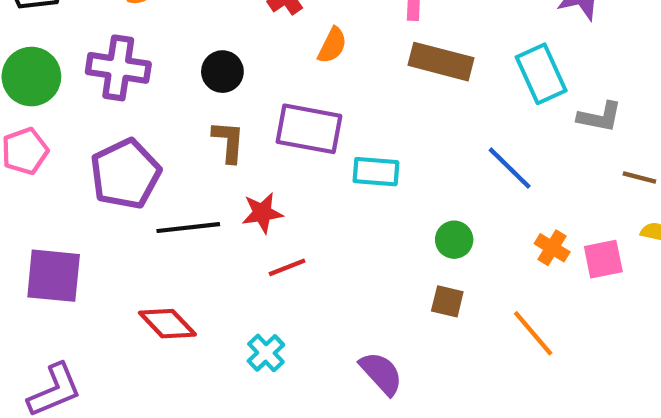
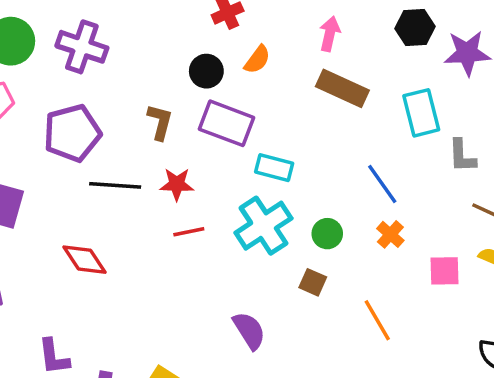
black circle: (222, 72) -> (206, 71), moved
gray L-shape: (600, 117) -> (462, 156), turned 66
orange cross: (552, 248) -> (390, 234), moved
cyan cross: (266, 353) -> (263, 226), moved, size x1.8

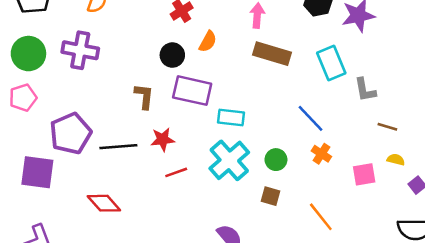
purple pentagon: (72, 133) -> (71, 133), moved

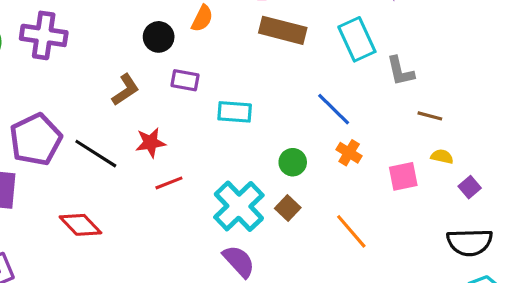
purple rectangle: (192, 91) -> (185, 80), size x0.6
brown L-shape: (144, 96) -> (125, 90), turned 52
black line: (118, 147) -> (96, 154), turned 39
cyan cross: (229, 160) -> (239, 206), moved
brown square: (271, 196) -> (288, 208), turned 30

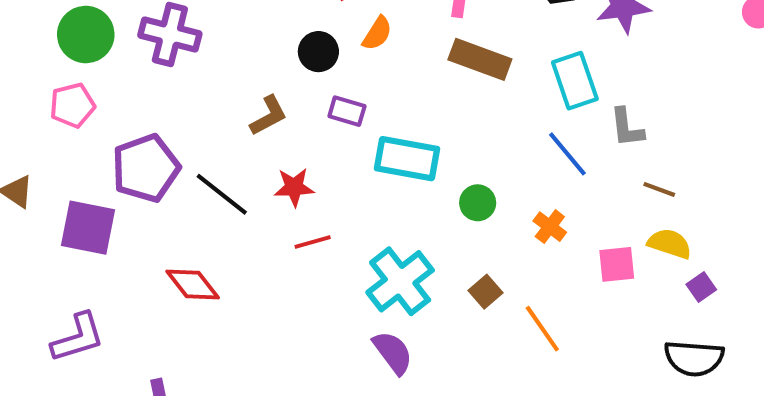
blue line: (334, 109) -> (567, 154), moved
cyan rectangle: (235, 112) -> (407, 159), size x1.4
yellow semicircle: (442, 156) -> (670, 244), size x1.5
green circle: (293, 162) -> (478, 203), moved
brown square: (288, 208) -> (485, 292), moved

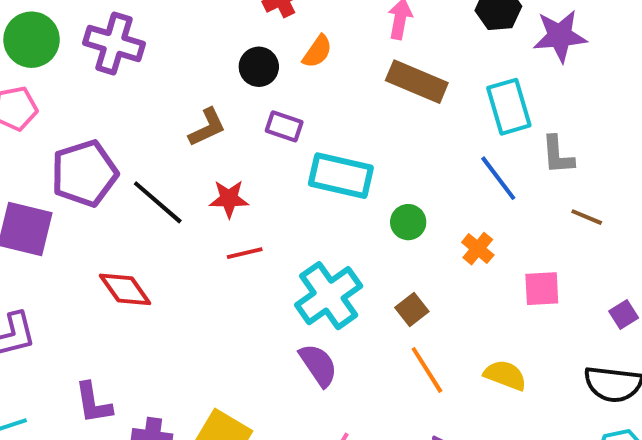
yellow semicircle: (670, 244) -> (505, 375), moved
orange line: (542, 329) -> (427, 370), moved

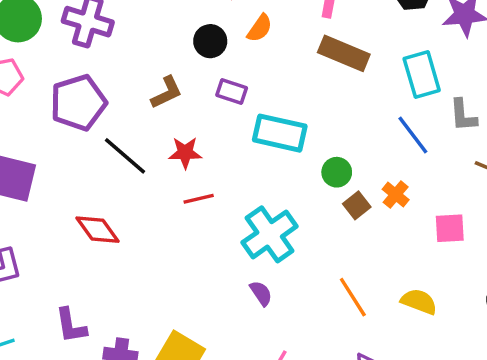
purple pentagon: (84, 173) -> (78, 103), moved
brown square: (412, 309) -> (357, 205), moved
purple semicircle: (318, 365) -> (261, 293), size x0.7

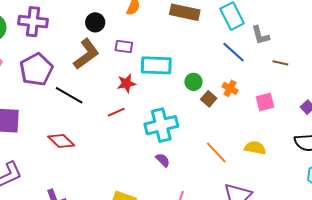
black circle: (210, 41) -> (95, 22), moved
brown L-shape: (167, 92) -> (86, 54), size x1.5
red star: (185, 153) -> (126, 83), moved
cyan cross: (270, 234) -> (161, 125), turned 32

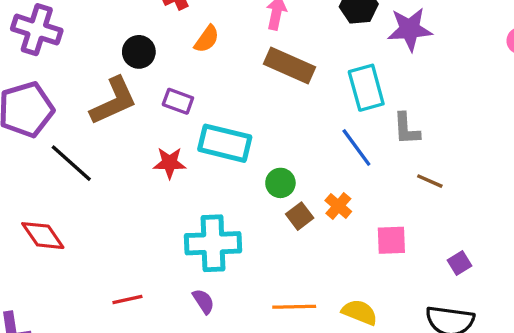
red line: (116, 112) -> (127, 300), moved
orange line: (216, 152) -> (294, 307), turned -60

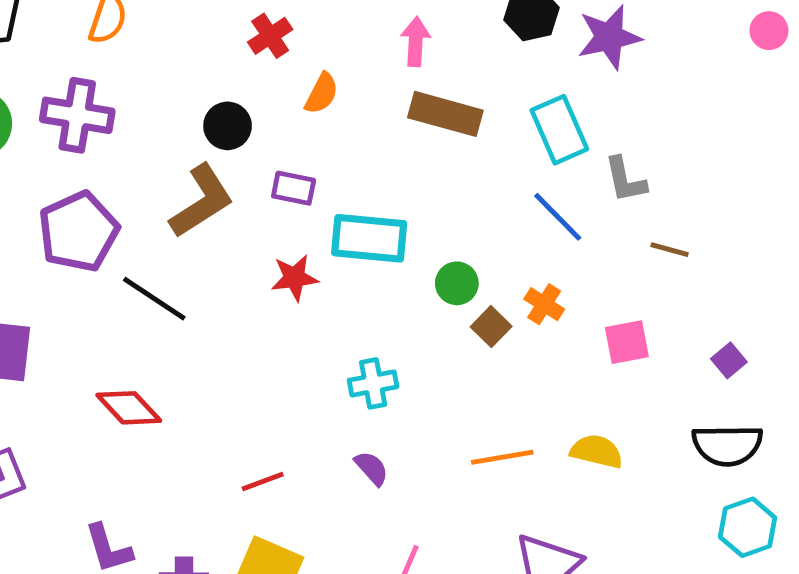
cyan cross: (213, 243) -> (373, 383), size x0.6

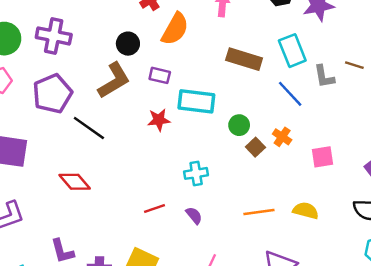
orange semicircle: (322, 93) -> (175, 29), size x1.6
brown rectangle: (445, 114) -> (244, 59), moved
brown line: (670, 250) -> (354, 65), moved
red line: (263, 481) -> (155, 209), moved

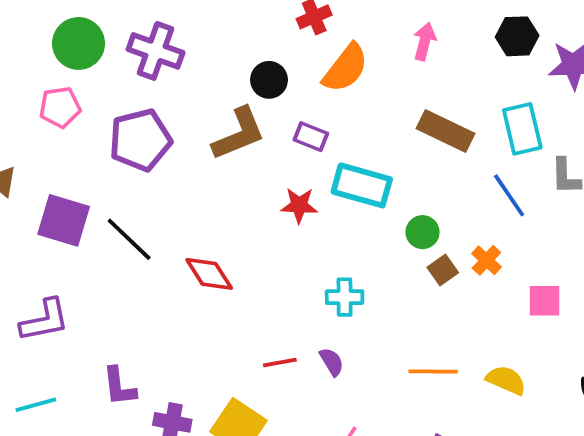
black line: (89, 128) -> (129, 239), moved
red diamond: (75, 182) -> (209, 274), moved
red line: (155, 209) -> (280, 362), moved

